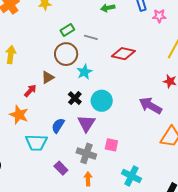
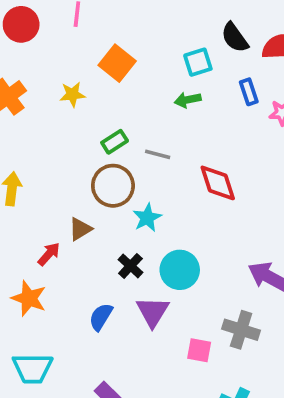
red diamond: (123, 54) -> (218, 183), turned 60
cyan trapezoid: (36, 143) -> (33, 368), moved
gray cross: (86, 153) -> (241, 330), moved

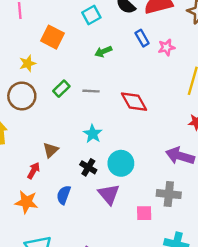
cyan square: (198, 62) -> (91, 15), moved
brown circle: (113, 186) -> (22, 96), moved
blue semicircle: (101, 317) -> (64, 195), moved

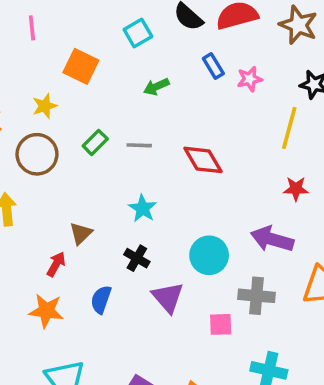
cyan circle: (121, 163) -> (209, 255), moved

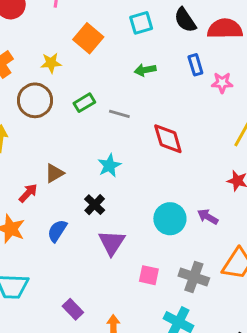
purple arrow: (272, 239) -> (208, 217), size x0.6
cyan circle: (209, 255) -> (170, 219), moved
gray cross: (257, 296) -> (194, 277), moved

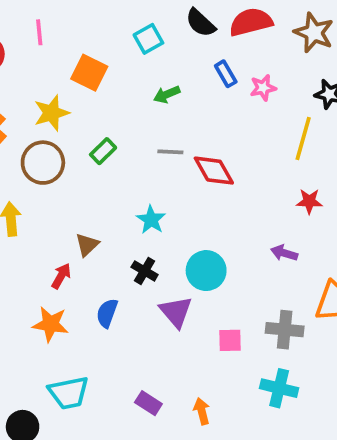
yellow star: (51, 63) -> (51, 113), size x1.4
gray line: (119, 114) -> (170, 152), moved
cyan circle: (170, 219) -> (206, 271), moved

